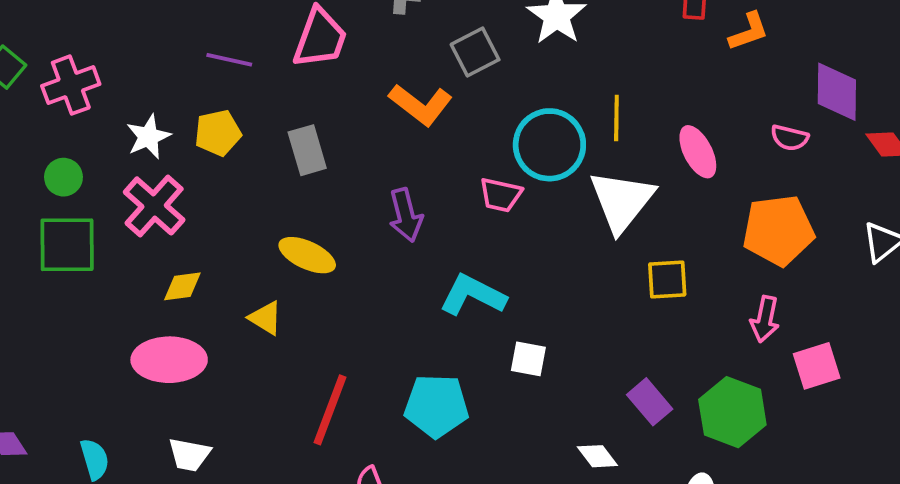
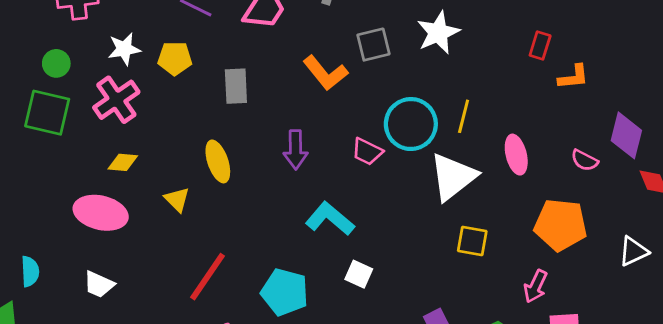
yellow ellipse: (307, 255) -> (218, 161), turned 33

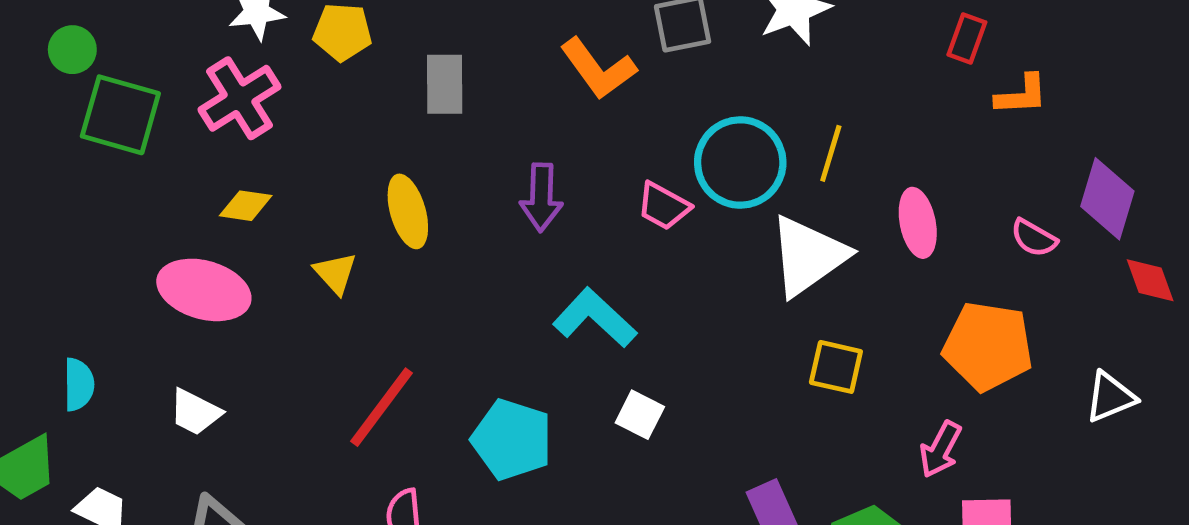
green circle: (56, 63) -> (72, 50), moved

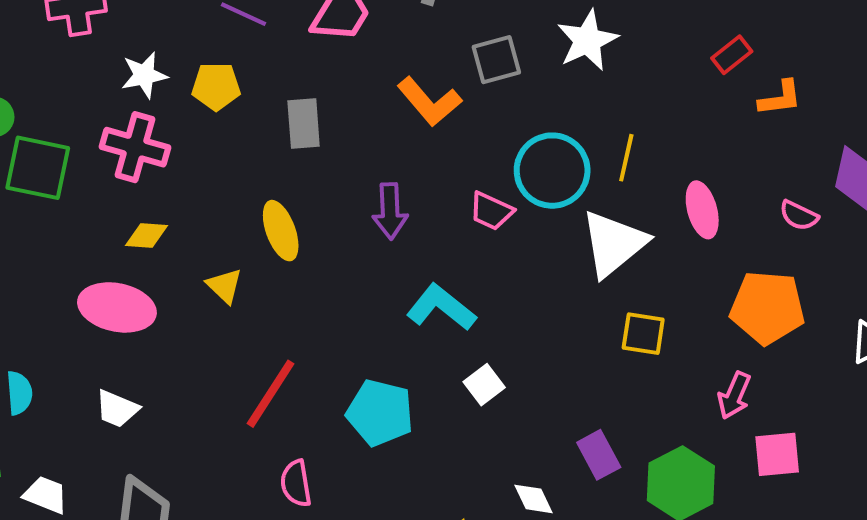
red rectangle: (967, 38) -> (732, 55), turned 36
pink cross: (239, 98) -> (135, 147), turned -38
white square: (640, 415) -> (484, 385), turned 30

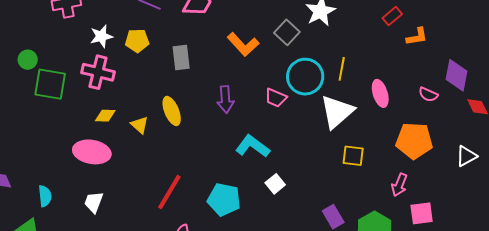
gray square: (496, 60) -> (287, 32), moved, turned -30
yellow triangle: (224, 286) -> (140, 125), moved
white trapezoid: (117, 409) -> (94, 202), turned 90

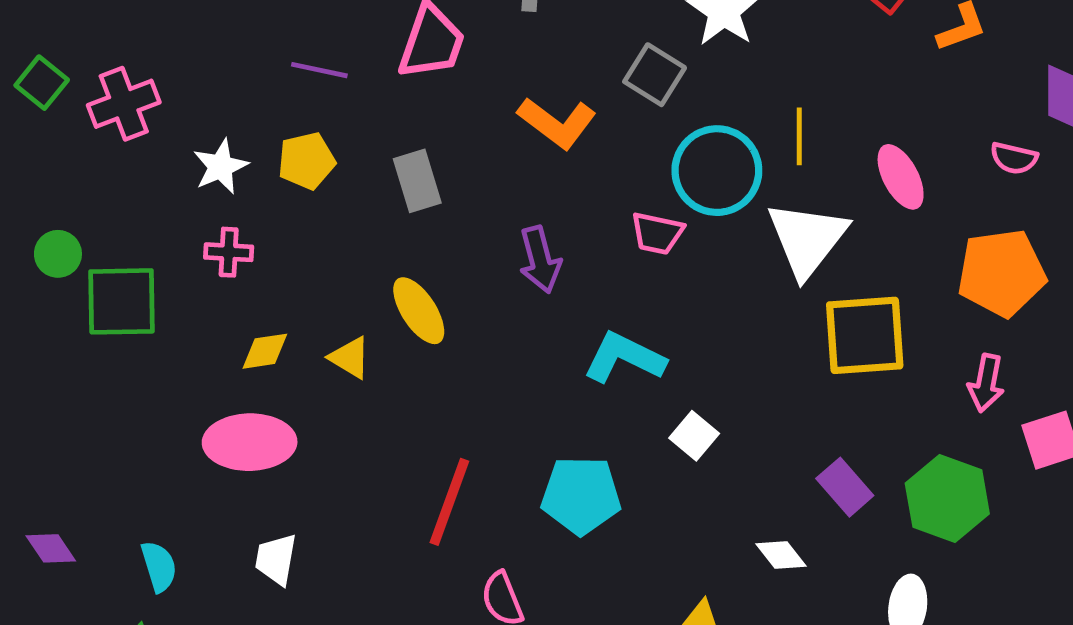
pink cross: (98, 72) -> (229, 252), size x0.6
yellow square: (353, 156) -> (865, 335), size x1.6

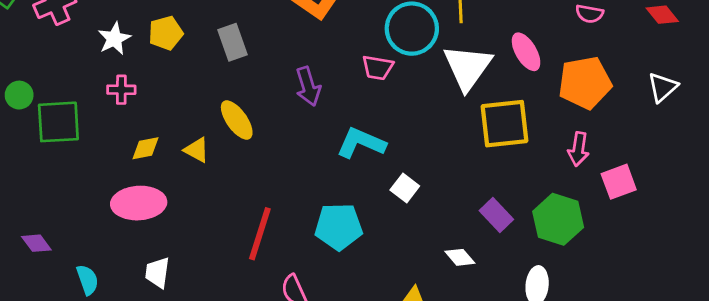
pink ellipse: (901, 177) -> (526, 52), moved
purple diamond: (51, 548) -> (36, 243), moved

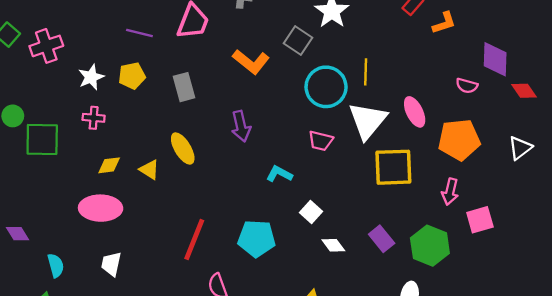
pink trapezoid: (378, 68) -> (321, 141), moved
cyan L-shape: (361, 143) -> (279, 174), size x0.7
white diamond: (460, 257) -> (333, 245), moved

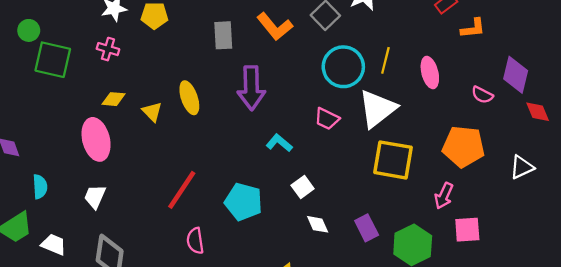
gray rectangle: (184, 87) -> (223, 35), moved
pink ellipse: (415, 112) -> (430, 73), moved
purple arrow: (241, 126) -> (251, 88), size x1.4
pink ellipse: (101, 208) -> (96, 139), turned 63

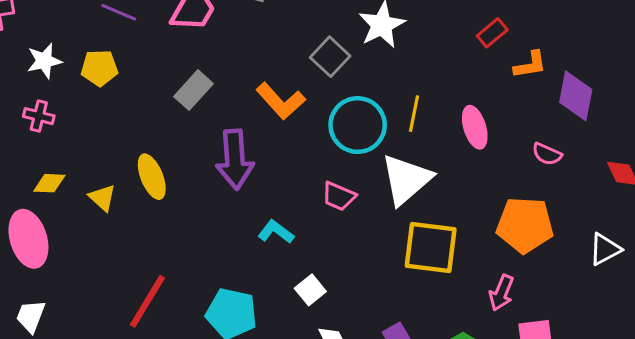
orange L-shape: (275, 26) -> (281, 101), moved
gray rectangle: (223, 35) -> (193, 90), turned 48
purple diamond: (516, 75) -> (576, 96), moved

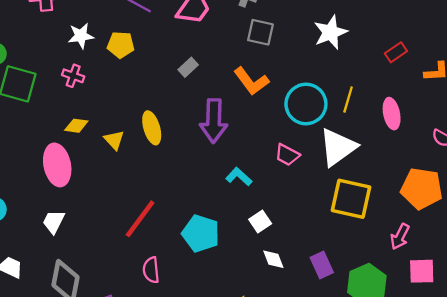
red rectangle: (492, 33) -> (396, 52), moved
gray square: (330, 57) -> (260, 32), moved, turned -36
gray rectangle: (193, 90) -> (188, 67), size x0.7

